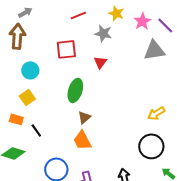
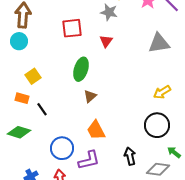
gray triangle: (154, 50) -> (159, 43), moved
cyan circle: (30, 70) -> (19, 41), moved
orange trapezoid: (82, 140) -> (96, 130), moved

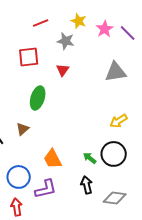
brown triangle: (90, 96) -> (23, 129), moved
green arrow: (174, 152) -> (90, 158), moved

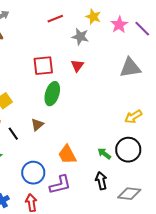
red square: (29, 57) -> (43, 66), moved

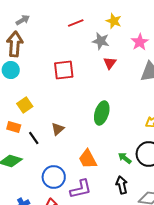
pink star: (119, 25) -> (140, 42), moved
red triangle: (77, 66) -> (110, 63), moved
green ellipse: (52, 94) -> (102, 113), moved

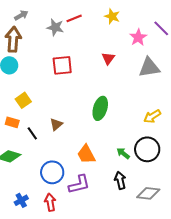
gray star: (101, 41) -> (55, 27), moved

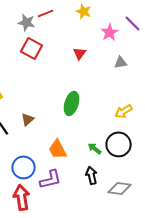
red square: (62, 65) -> (32, 48), moved, turned 35
gray triangle: (149, 67) -> (121, 62), size x0.6
red arrow: (50, 202) -> (22, 197), size x1.4

